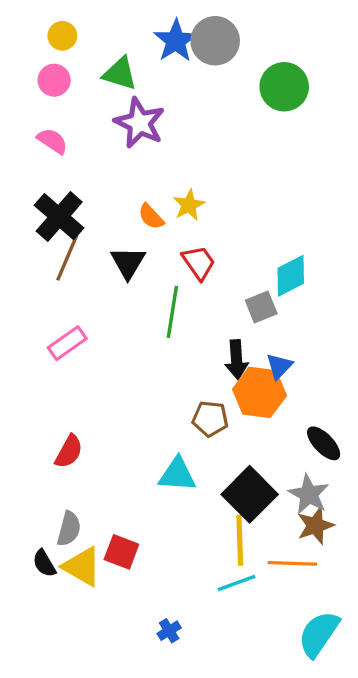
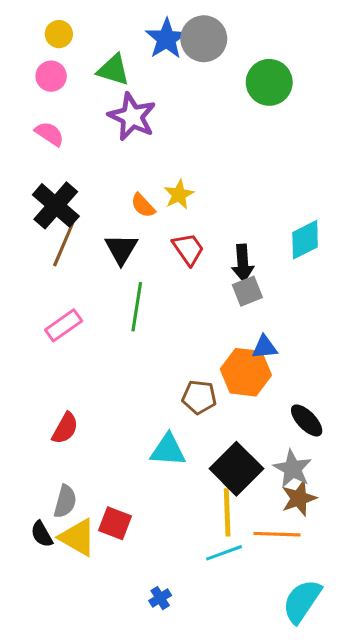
cyan diamond: (291, 276) -> (305, 240), moved
green line: (172, 312) -> (137, 307), moved
black arrow: (237, 360) -> (243, 263), moved
blue triangle: (279, 366) -> (265, 347), turned 40

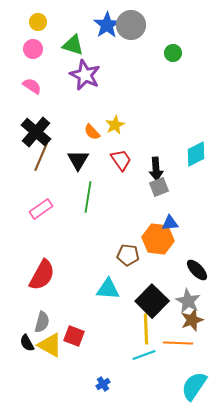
green circle: (269, 82) -> (173, 53), size x0.6
red semicircle: (65, 428) -> (42, 275), size x1.5

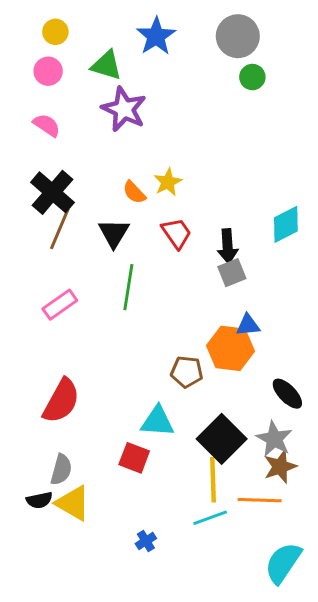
gray circle: (131, 25) -> (238, 36), moved
red square: (74, 336) -> (134, 458), moved
black semicircle: (27, 343) -> (39, 500), turned -72
blue cross: (103, 384) -> (146, 541), moved

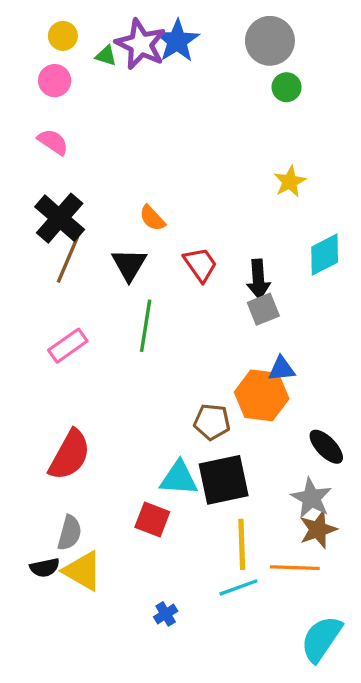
green triangle: (106, 65) -> (106, 56), moved, size x0.6
purple star: (124, 109) -> (141, 44), moved
yellow star: (168, 182) -> (290, 182), moved
black square: (222, 439) -> (224, 480), moved, turned 33

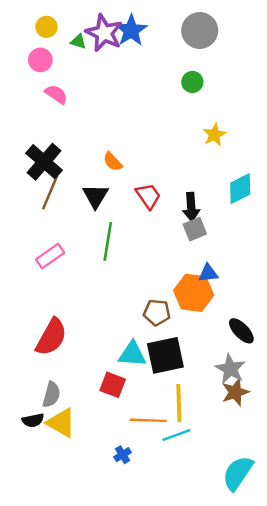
green circle: (287, 87) -> (192, 82), moved
pink semicircle: (53, 142) -> (56, 94), moved
orange line: (295, 568) -> (148, 420), moved

